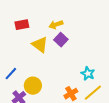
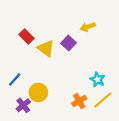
red rectangle: (22, 25) -> (27, 37), moved, turned 56
yellow arrow: (56, 25) -> (88, 27), moved

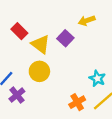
yellow circle: (38, 92) -> (39, 71), moved
purple cross: (23, 105) -> (17, 95), moved

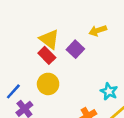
red rectangle: (19, 31) -> (47, 55), moved
yellow triangle: (41, 44) -> (49, 39), moved

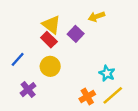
blue line: (13, 91) -> (18, 59), moved

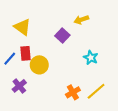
yellow triangle: (51, 25) -> (22, 27), moved
red rectangle: (49, 40) -> (26, 53), moved, turned 40
cyan star: (107, 73) -> (91, 58), moved

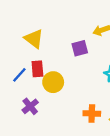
purple square: (62, 35) -> (80, 48), turned 32
orange cross: (73, 92) -> (92, 114), turned 32

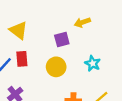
yellow circle: (53, 82) -> (56, 67), moved

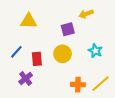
yellow triangle: (19, 30) -> (29, 21), turned -36
red rectangle: (22, 59) -> (37, 59), moved

